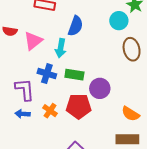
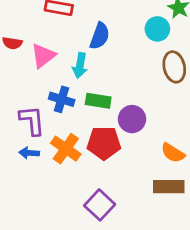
orange cross: (50, 111) -> (66, 149), size x1.5

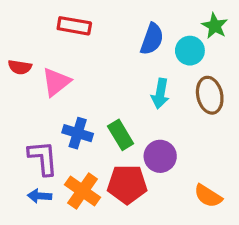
blue semicircle: (100, 36) -> (152, 39), moved
cyan arrow: (80, 66) -> (160, 94), moved
green rectangle: (98, 101) -> (121, 135), turned 50

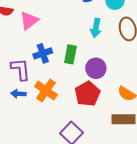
blue cross: (78, 133) -> (43, 53), turned -36
green rectangle: (121, 135) -> (70, 54), turned 42
red pentagon: (127, 184) -> (87, 94), moved, turned -30

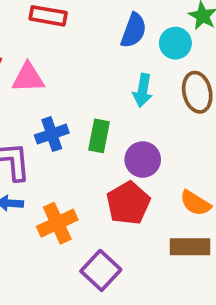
pink triangle: (29, 20) -> (28, 78), turned 36
orange cross: (46, 91) -> (57, 223), moved, turned 30

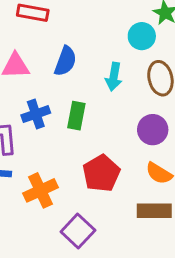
blue semicircle: (134, 30) -> (65, 61), moved
purple circle: (143, 160) -> (153, 130), moved

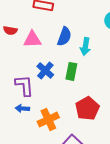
cyan arrow: (114, 77) -> (85, 46), moved
blue cross: (36, 114) -> (45, 70), turned -30

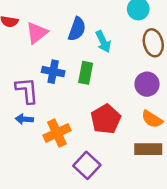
pink triangle: (32, 39) -> (37, 33), turned -36
cyan arrow: (85, 46) -> (103, 42), turned -36
blue cross: (45, 70) -> (53, 72), turned -30

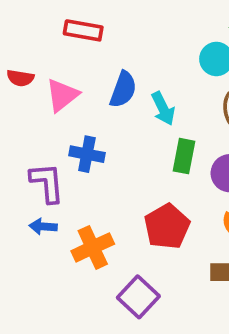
green rectangle: (86, 73) -> (184, 156), moved

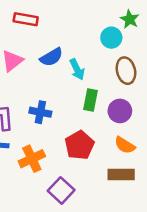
blue semicircle: (123, 89) -> (51, 57), turned 40
blue cross: (87, 154) -> (40, 112), moved

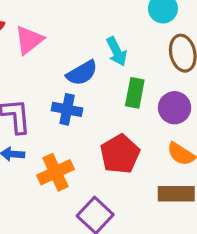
blue semicircle: (51, 57) -> (82, 73), moved

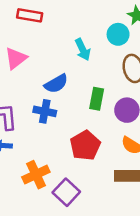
cyan arrow: (117, 51) -> (83, 49), moved
orange cross: (55, 172) -> (36, 175), moved

